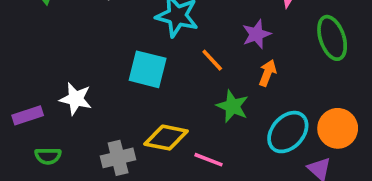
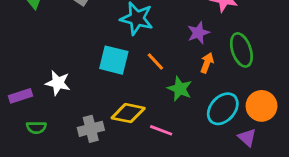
green ellipse: (332, 38) -> (241, 50), moved
orange line: (212, 60) -> (155, 61), moved

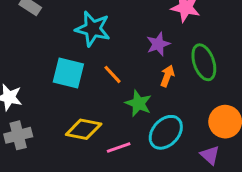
cyan ellipse: (223, 109) -> (166, 132), moved
gray cross: (91, 129) -> (18, 135), moved
pink line: (161, 130) -> (119, 147), turned -40

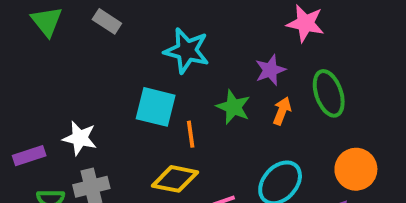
orange line: (113, 74) -> (191, 134), moved, turned 35
green star: (138, 103) -> (233, 107), moved

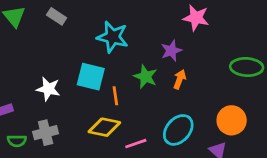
green ellipse: (329, 93) -> (247, 67), moved, turned -68
white star: (80, 138) -> (48, 89), moved

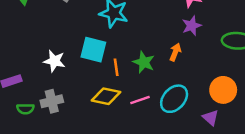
purple star: (171, 51) -> (192, 26), moved
green star: (145, 77) -> (144, 62), moved
pink line: (136, 144) -> (140, 100), moved

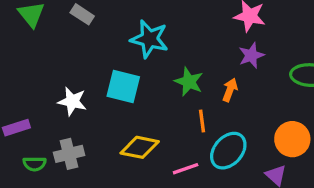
green star: (144, 62) -> (189, 82), moved
orange line: (116, 67) -> (202, 121), moved
pink line: (140, 100) -> (186, 169), moved

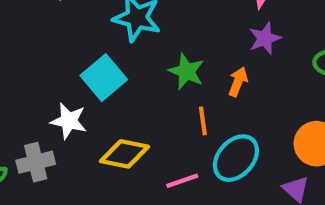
cyan square: (123, 87) -> (104, 78), turned 36
white star: (72, 101) -> (69, 121), moved

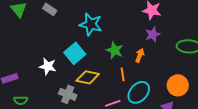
white star: (69, 121) -> (48, 66), moved
yellow diamond: (124, 154) -> (88, 77), moved
gray cross: (36, 162) -> (68, 94), moved, turned 36

